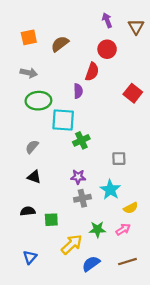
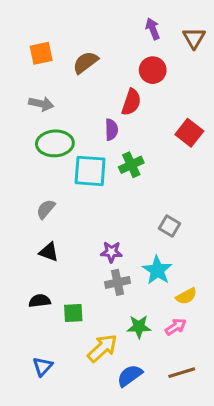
green cross: (81, 140) -> (131, 165), moved
gray square: (119, 159) -> (169, 226), turned 32

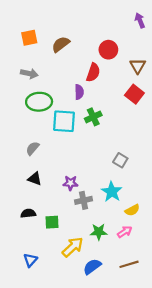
purple arrow: (153, 29) -> (140, 20), moved
brown triangle: (194, 38) -> (138, 66), moved
purple star: (111, 252) -> (70, 183), moved

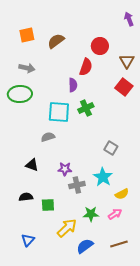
green ellipse: (39, 102) -> (20, 94), moved
gray semicircle: (33, 148) -> (48, 137), moved, turned 32

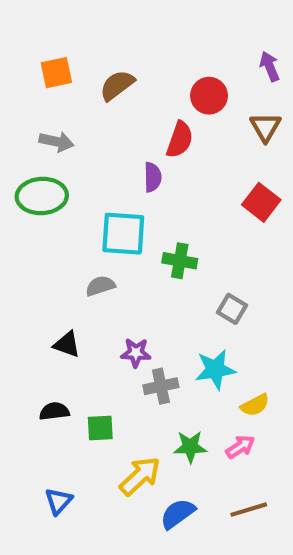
purple arrow: (129, 19) -> (270, 66), moved
red square: (124, 87) -> (261, 202), moved
green cross: (86, 108) -> (180, 261), moved, turned 35
cyan star: (103, 177) -> (215, 369), turned 30

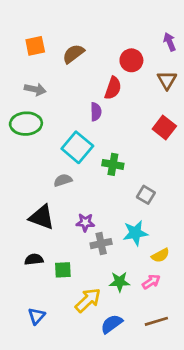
cyan square: (123, 234) -> (77, 147), turned 36
black triangle: (67, 344) -> (42, 217), size x1.5

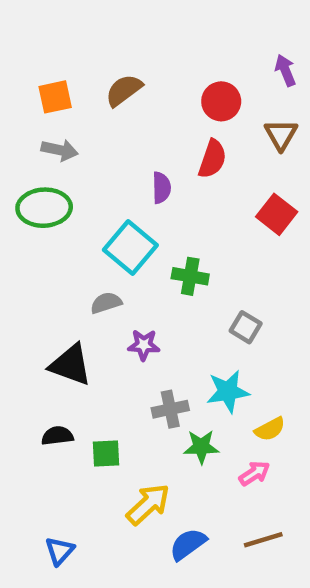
orange square: (35, 46) -> (55, 97), moved
red semicircle: (113, 88) -> (212, 159), moved
purple star: (85, 222) -> (144, 345), moved
green star: (120, 282) -> (201, 447), moved
blue triangle: (37, 316) -> (60, 551), moved

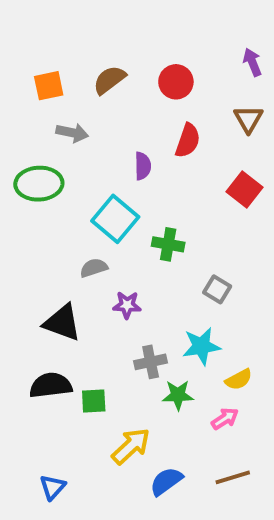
red circle: (221, 101) -> (176, 82), moved
gray arrow: (60, 150) -> (72, 133), moved
black semicircle: (57, 436) -> (51, 385), size x1.5

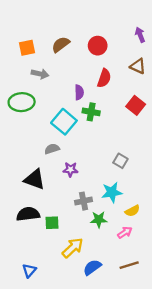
brown triangle: (248, 119) -> (138, 66), turned -35
green cross: (168, 244) -> (91, 112), moved

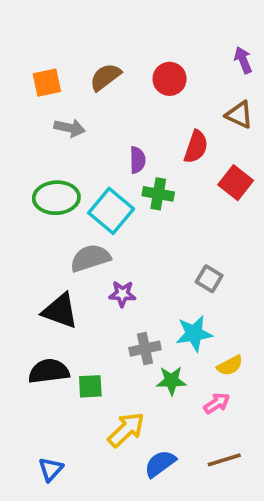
red semicircle: (104, 78) -> (196, 147), moved
green ellipse: (22, 102) -> (56, 198), moved
gray semicircle: (52, 149) -> (90, 258), size x1.5

